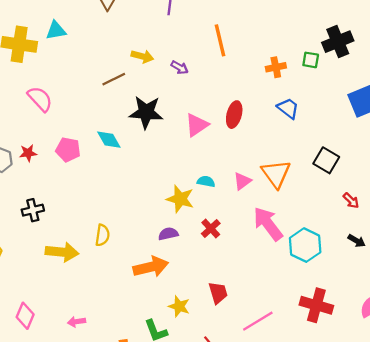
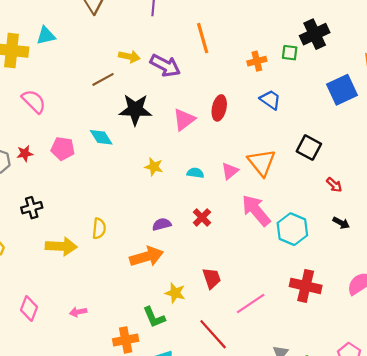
purple arrow: (180, 67) -> (165, 65), size x1.8
yellow star: (180, 199) -> (154, 167), moved, size x0.7

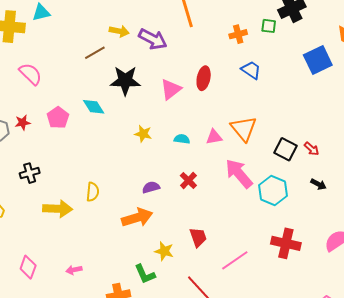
black square: (309, 148) -> (285, 149), moved
pink pentagon: (63, 149) -> (58, 118), turned 30
pink triangle: (230, 171) -> (214, 137), turned 30

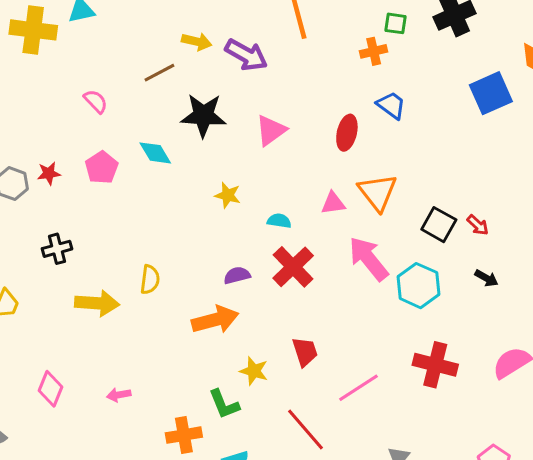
green square: (269, 26) -> (396, 23), moved
pink semicircle: (30, 74) -> (96, 101), moved, size x0.7
red ellipse: (204, 78) -> (347, 133), moved
cyan semicircle: (182, 139) -> (279, 221), moved
red cross: (188, 181) -> (293, 267), size x1.6

